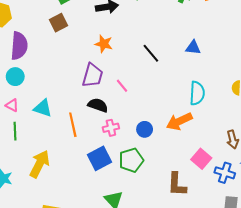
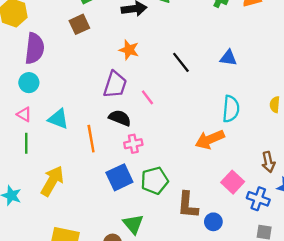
blue circle: (145, 129) -> (213, 222), moved
brown L-shape: (177, 184) -> (188, 205), moved

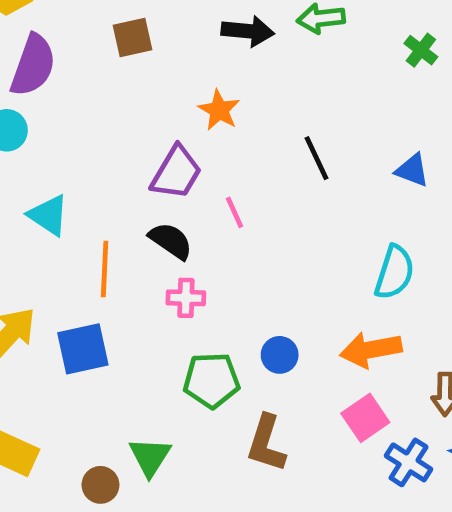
orange arrow: (210, 139) -> (371, 350), moved
blue square: (119, 177) -> (83, 349), moved
blue circle: (213, 222) -> (280, 355), moved

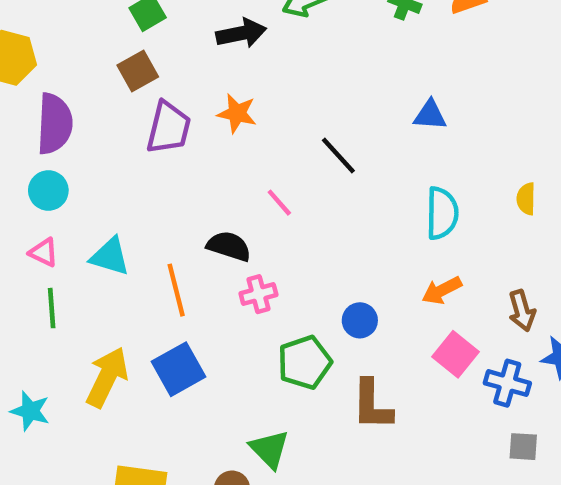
black line: (317, 158) -> (338, 156), moved
purple trapezoid: (176, 173) -> (169, 128), moved
orange arrow: (371, 350) -> (442, 290), size x0.7

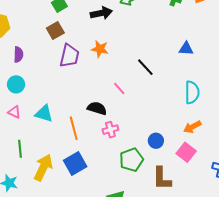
purple semicircle: (55, 124) -> (18, 55), size x0.6
green line: (52, 308) -> (20, 149), moved
pink square: (455, 354) -> (186, 152), moved

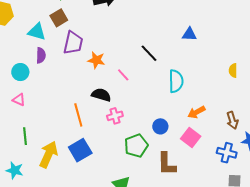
orange star: (100, 49) -> (96, 60), moved
purple semicircle: (18, 55) -> (41, 55), moved
cyan semicircle: (192, 92) -> (176, 81), moved
cyan triangle: (44, 114) -> (37, 32), moved

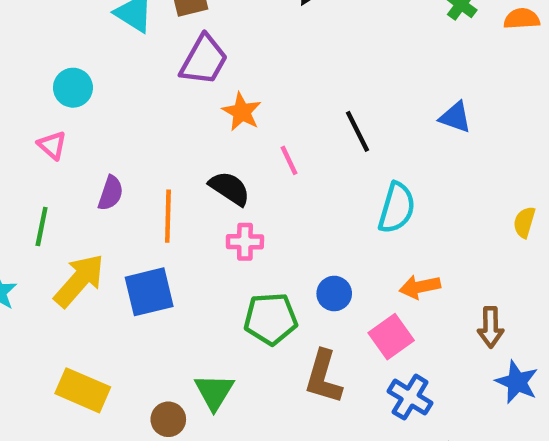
purple semicircle: (41, 55) -> (111, 193), moved
blue cross: (227, 153) -> (410, 397), moved

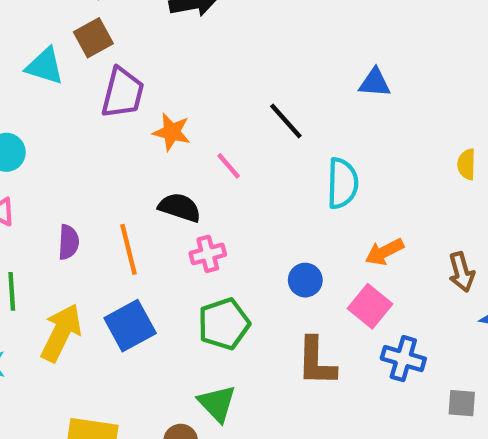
green pentagon: (271, 319) -> (224, 324), moved

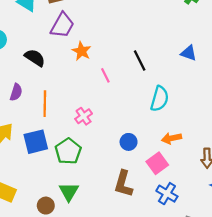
black semicircle: (180, 207) -> (35, 58), moved
pink cross: (208, 254) -> (84, 116), turned -35
green pentagon: (224, 324) -> (68, 151), moved, turned -30

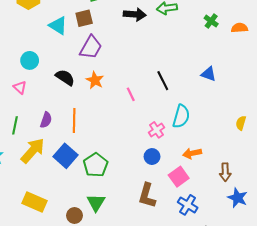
orange star: (82, 51) -> (95, 80), moved
purple semicircle: (16, 92) -> (46, 120), moved
pink cross: (84, 116) -> (156, 130), moved
blue square: (36, 142) -> (65, 156), turned -35

